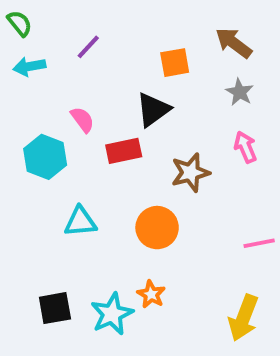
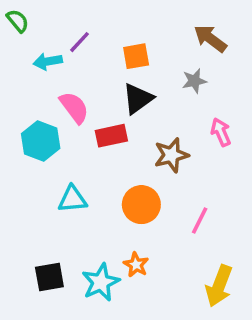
orange square: (175, 63) -> (136, 56), moved
cyan arrow: (29, 67) -> (48, 61), moved
gray star: (240, 92) -> (194, 81), moved, turned 30
pink semicircle: (82, 120) -> (74, 107), size x1.4
pink line: (259, 243) -> (200, 220), moved, turned -52

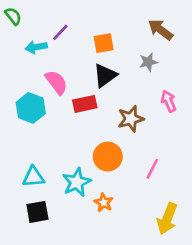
cyan triangle: (72, 199) -> (33, 177), moved
cyan star: (101, 282) -> (77, 182), moved

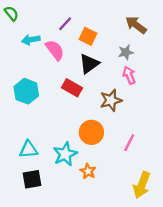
purple line: (60, 32) -> (65, 24), moved
orange square: (104, 43) -> (88, 36), turned 36
pink semicircle: (56, 82) -> (55, 50), moved
pink arrow: (169, 101) -> (129, 75), moved
red rectangle: (85, 104) -> (72, 88), turned 42

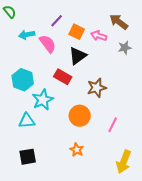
gray star: (126, 52) -> (125, 48), moved
pink arrow: (129, 75) -> (99, 36), moved, turned -49
cyan triangle: (29, 149) -> (27, 121), moved
cyan star: (65, 154) -> (43, 100), moved

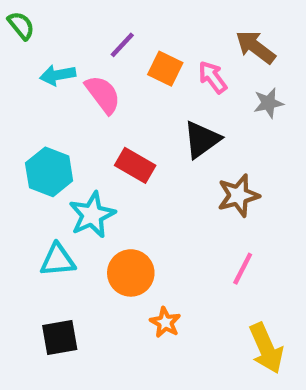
pink arrow: (99, 36) -> (213, 77), turned 35
black triangle: (78, 56) -> (202, 140), moved
brown star: (97, 88) -> (238, 195), moved
orange circle: (80, 116) -> (131, 273), moved
yellow arrow: (124, 162) -> (266, 348), turned -45

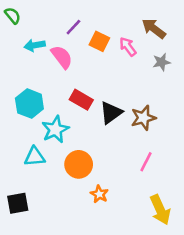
black triangle: (202, 140) -> (111, 113), moved
black square: (60, 337) -> (18, 203), moved

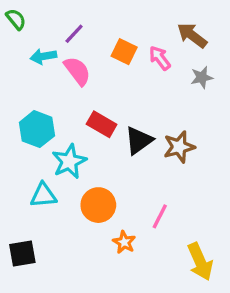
purple line: (73, 27) -> (74, 34), moved
pink line: (146, 162) -> (160, 216), moved

